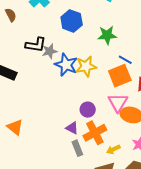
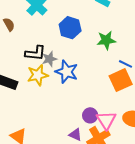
yellow star: (86, 66) -> (38, 75), moved
pink triangle: (118, 103) -> (106, 120), moved

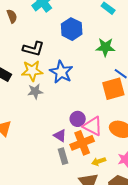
gray star: (49, 59) -> (35, 91), moved
pink triangle: (106, 120) -> (93, 126), turned -40

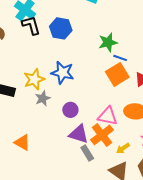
green star: (105, 47) -> (108, 42), moved
black L-shape: (33, 49) -> (31, 25), moved, turned -105
purple circle: (78, 119) -> (70, 110), moved
purple triangle: (60, 136) -> (79, 134), size x1.5

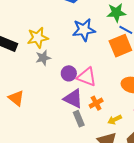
blue star: (63, 73) -> (84, 30), moved, turned -30
pink triangle: (108, 116) -> (87, 77), moved
orange cross: (102, 135) -> (96, 103), size x0.6

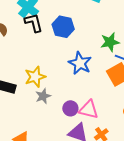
blue star: (84, 30) -> (80, 63), turned -30

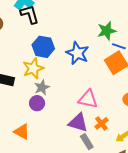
blue hexagon: (63, 27) -> (43, 47), moved
purple circle: (70, 108) -> (37, 103), moved

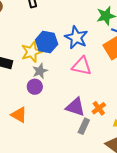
blue hexagon: (43, 47) -> (47, 42), moved
pink triangle: (88, 99) -> (82, 66), moved
gray rectangle: (87, 142) -> (84, 126), turned 56

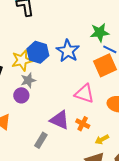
pink triangle: (82, 66) -> (84, 94), moved
orange cross: (99, 108) -> (83, 124), turned -32
gray rectangle: (84, 126) -> (41, 140), moved

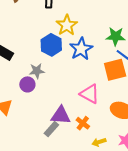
yellow star: (22, 60) -> (67, 25), moved, turned -30
purple triangle: (60, 120) -> (61, 115), turned -30
gray rectangle: (41, 140) -> (51, 129), moved

